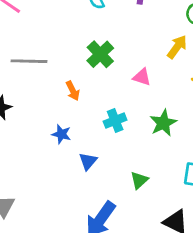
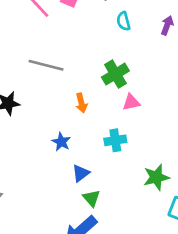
pink triangle: (142, 77) -> (131, 102), moved, turned -42
green star: (163, 123) -> (156, 177), moved
green triangle: (139, 180) -> (91, 198), moved, turned -42

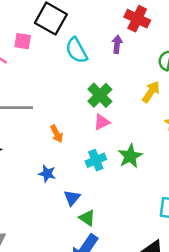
cyan semicircle: (123, 21) -> (77, 50), size x1.5
green cross: (115, 74) -> (100, 95), moved
green star: (156, 177) -> (130, 156), moved

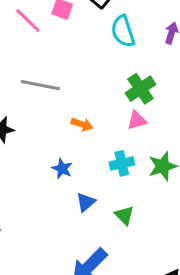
orange arrow: (57, 134) -> (82, 124), turned -54
green triangle: (87, 218) -> (124, 215), moved

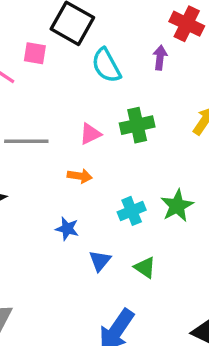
green cross: (140, 89) -> (137, 125), turned 32
pink triangle: (137, 120) -> (90, 134), moved

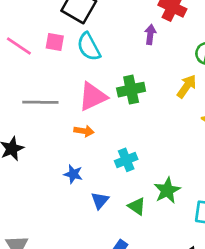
pink square: (35, 53) -> (55, 42), moved
cyan semicircle: (106, 65) -> (89, 47), moved
pink triangle: (90, 134) -> (93, 97), size x1.6
green star: (177, 206) -> (167, 190), moved

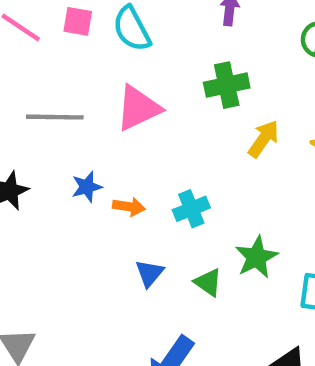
yellow arrow: (187, 86) -> (264, 139), moved
green cross: (131, 90) -> (227, 85), moved
orange arrow: (84, 131) -> (129, 207), moved
blue star: (73, 174) -> (87, 187), moved, turned -30

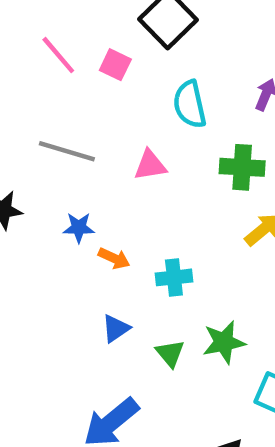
cyan semicircle: (132, 29) -> (190, 104), moved
pink triangle: (138, 108) -> (150, 165), size x0.7

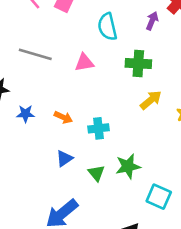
blue star: (79, 228) -> (25, 114), moved

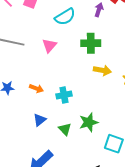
cyan semicircle: (107, 27) -> (65, 17), turned -105
pink triangle: (84, 63) -> (49, 45), turned -35
yellow arrow: (151, 100) -> (102, 70), turned 54

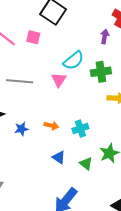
cyan semicircle: (65, 17) -> (74, 61), moved
blue triangle: (40, 120) -> (59, 157), turned -40

